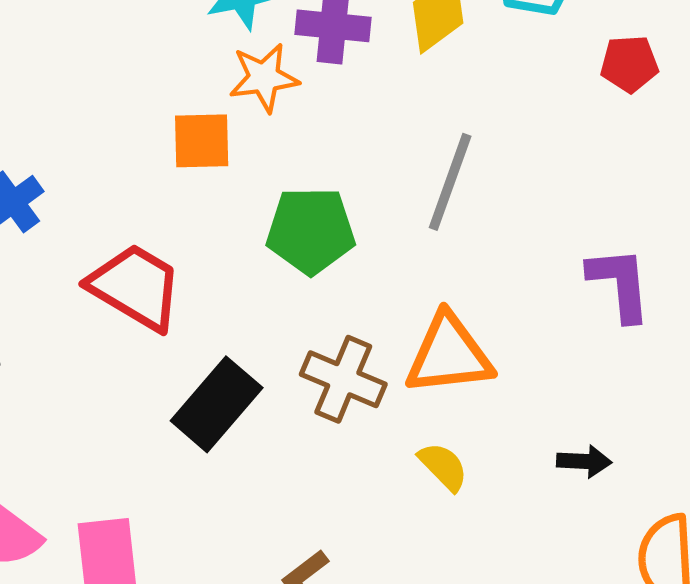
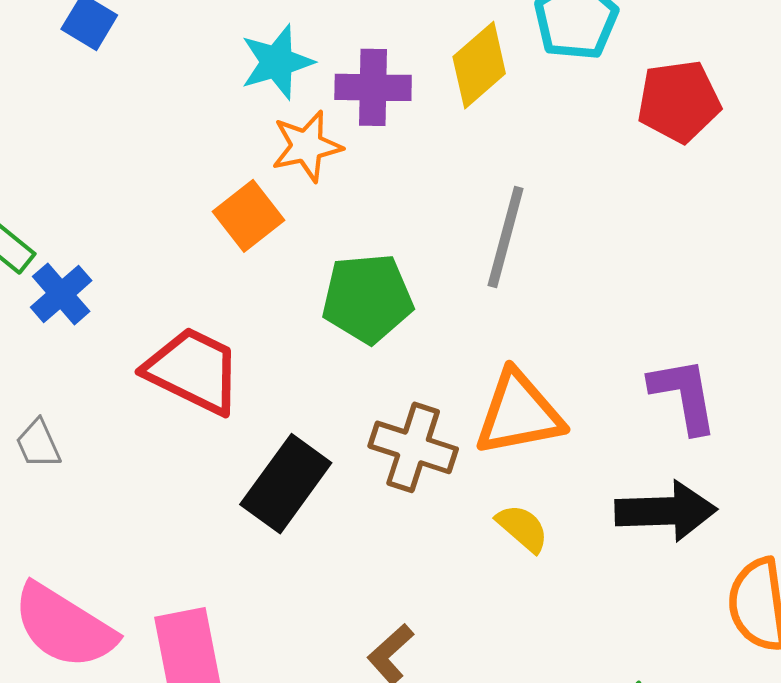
red pentagon: (629, 64) -> (679, 101), size x1.4
orange square: (202, 141) -> (248, 216), turned -32
purple L-shape: (620, 284) -> (684, 395), moved
black arrow: (584, 461) -> (666, 511), size x1.8

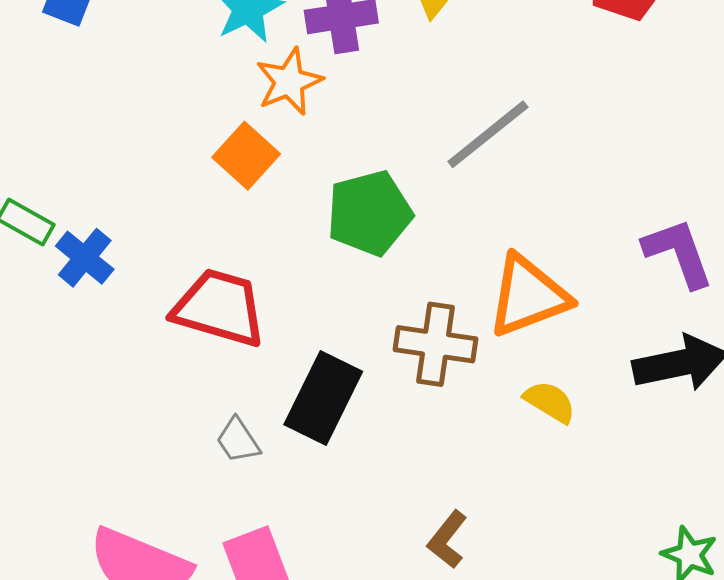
gray line: (506, 237) -> (488, 134), turned 46
gray trapezoid: (38, 444) -> (238, 440), moved

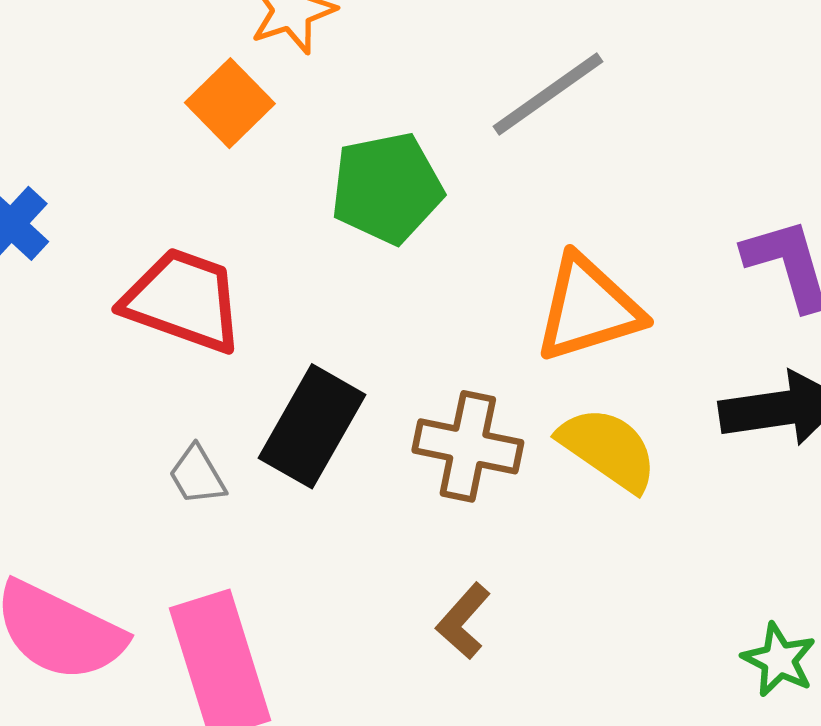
brown cross: (436, 344) -> (468, 446), moved
yellow semicircle: (550, 402) -> (608, 449), size x1.5

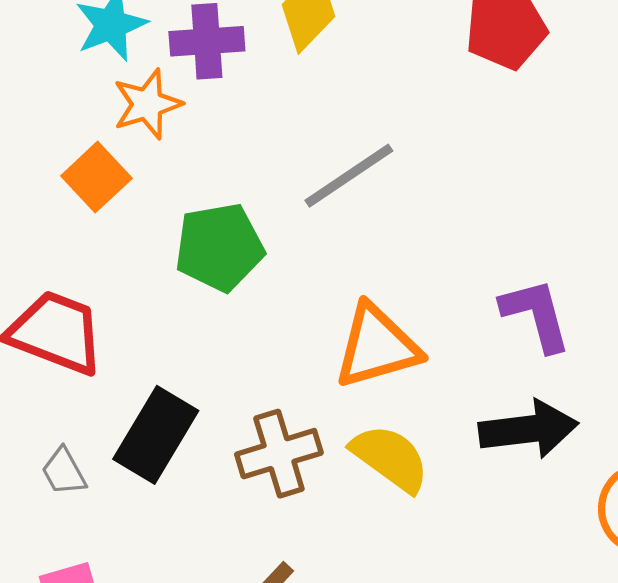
brown cross: (468, 446) -> (279, 454), turned -30

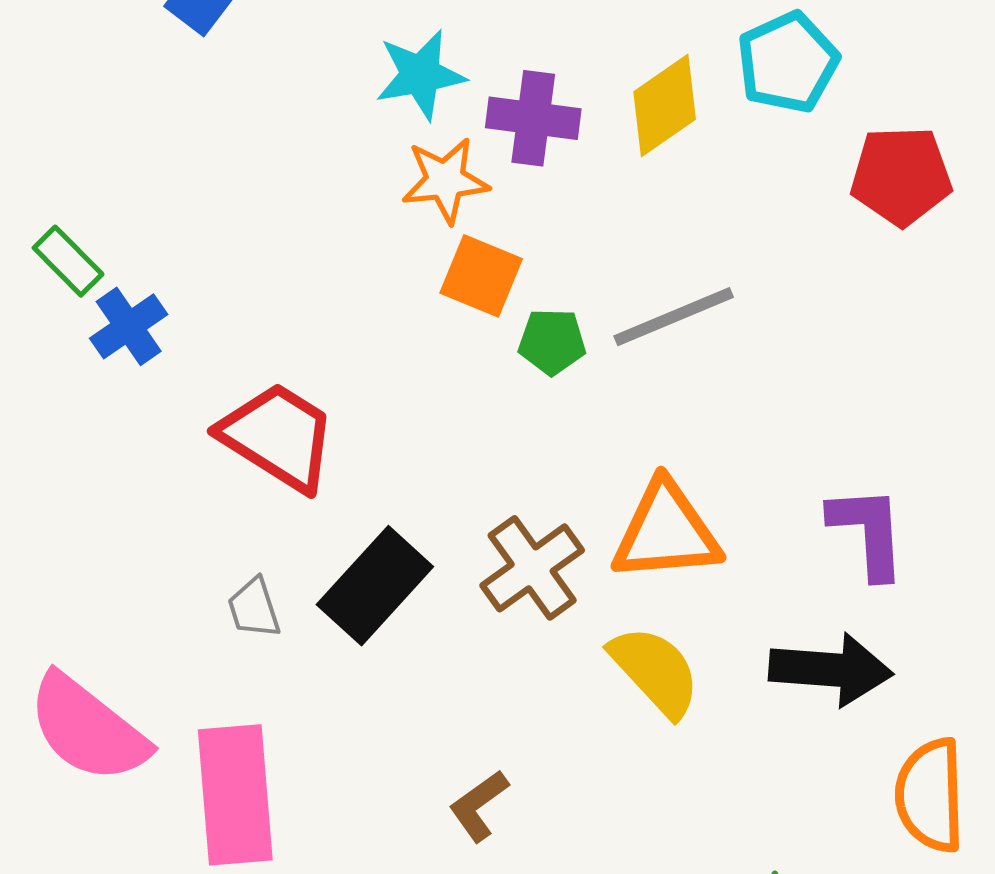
orange square: (96, 177) -> (481, 276), moved, turned -36
green pentagon: (219, 247) -> (552, 342), moved, size x0.6
brown cross: (279, 454) -> (532, 568), moved, turned -30

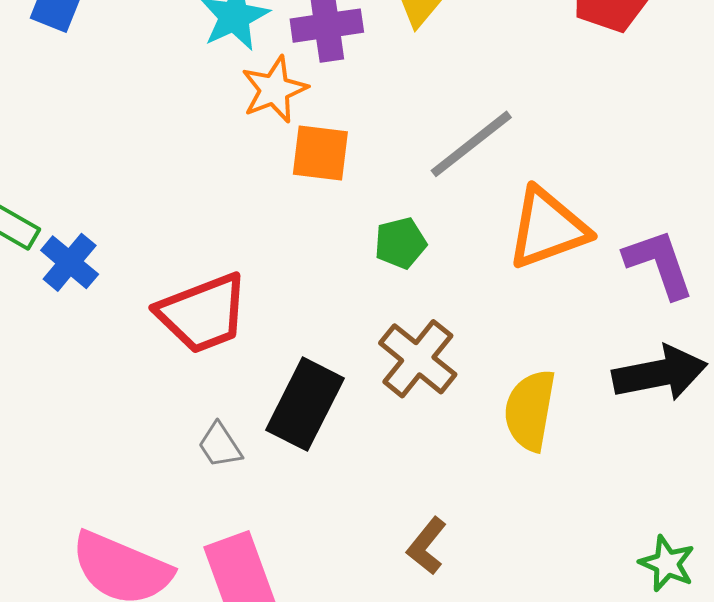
green pentagon: (552, 342) -> (400, 243), moved
red trapezoid: (278, 437) -> (203, 313), turned 142
orange triangle: (666, 532) -> (548, 228), moved
yellow semicircle: (655, 671) -> (530, 410), turned -112

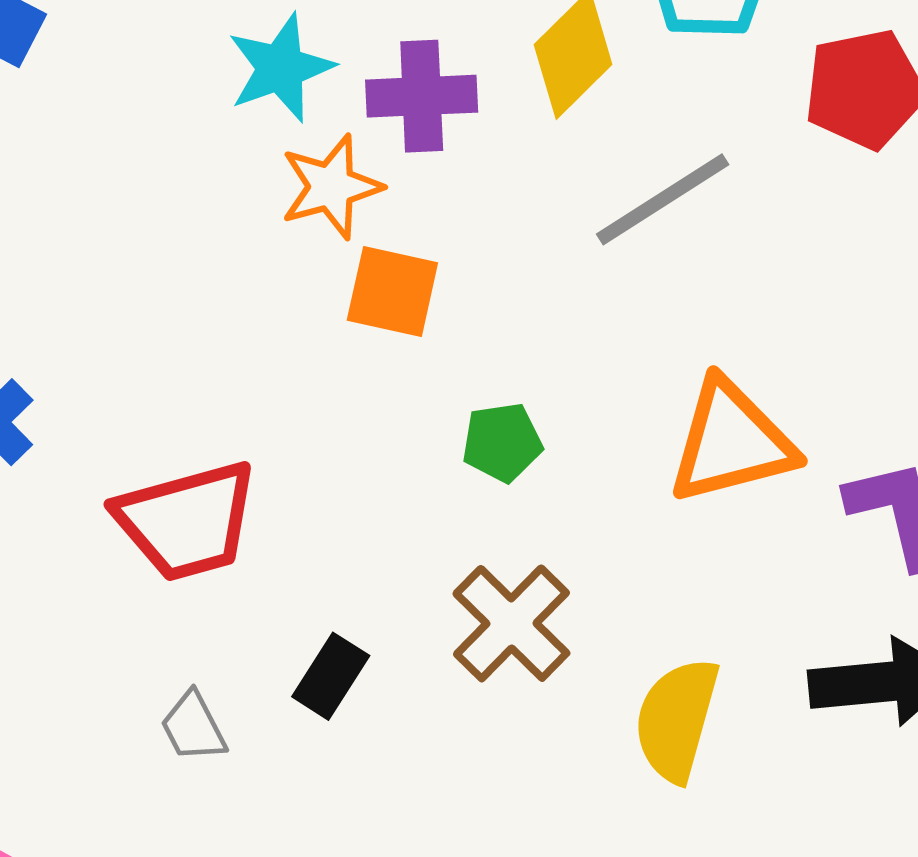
gray line: (471, 144) -> (663, 199), moved
black rectangle: (305, 404) -> (331, 676), size x0.6

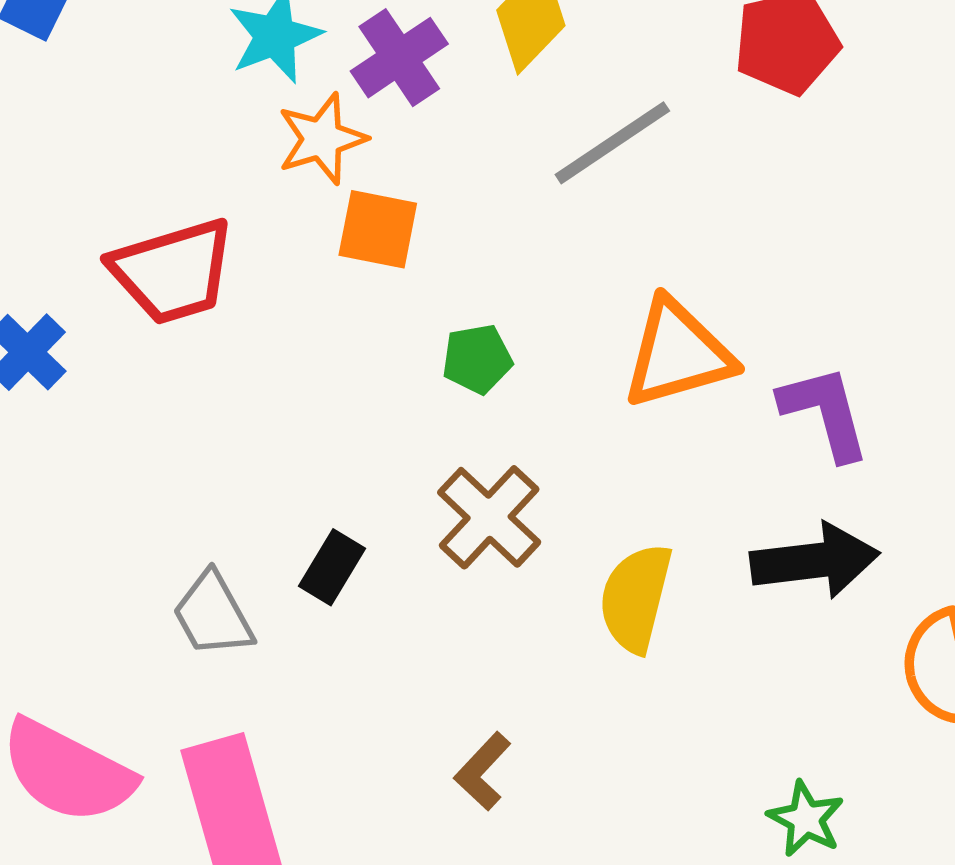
purple cross: (422, 96) -> (399, 58), turned -30
red trapezoid: (187, 521) -> (173, 271), moved
gray trapezoid: (193, 727) -> (213, 615), size x1.4

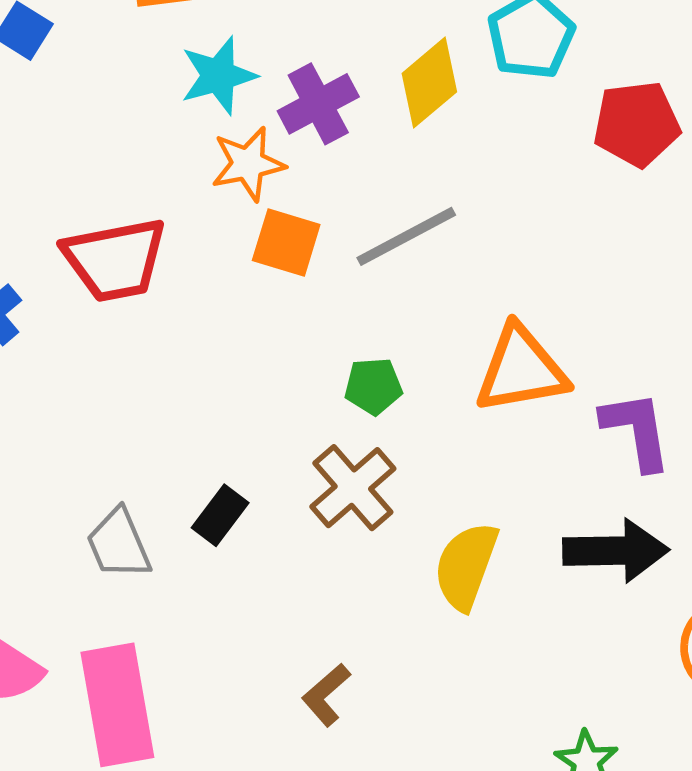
gray line: (612, 143) -> (406, 236), moved
green pentagon: (477, 359) -> (373, 386), moved

